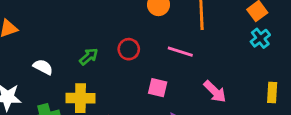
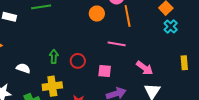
red circle: (129, 49) -> (78, 61), moved
green arrow: (89, 57) -> (54, 57), turned -40

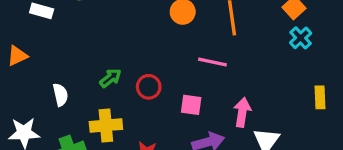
green arrow: (54, 57) -> (110, 78), turned 48
white semicircle: (23, 68) -> (60, 95), turned 56
pink arrow: (145, 68) -> (242, 112), moved, turned -120

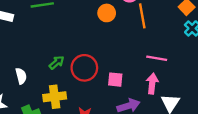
pink line: (212, 62) -> (157, 58), moved
red circle: (149, 87) -> (84, 68), size x1.5

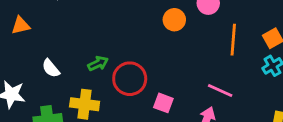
orange line: (142, 16) -> (233, 40), moved
white semicircle: (21, 76) -> (51, 68), turned 140

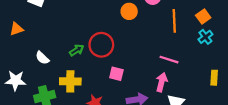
red circle: (130, 79) -> (101, 45), moved
pink square: (163, 103) -> (116, 74), moved

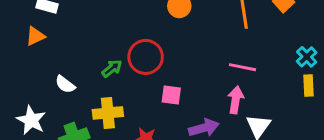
orange triangle: (16, 29) -> (35, 36), moved
cyan cross: (205, 37) -> (307, 57), moved
white star: (16, 81) -> (31, 120), turned 30

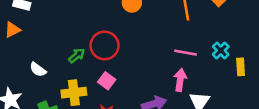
cyan cross: (307, 57) -> (221, 51), moved
pink square: (171, 95) -> (107, 81), moved, turned 30

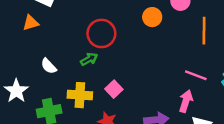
red circle: (105, 45) -> (101, 33), moved

